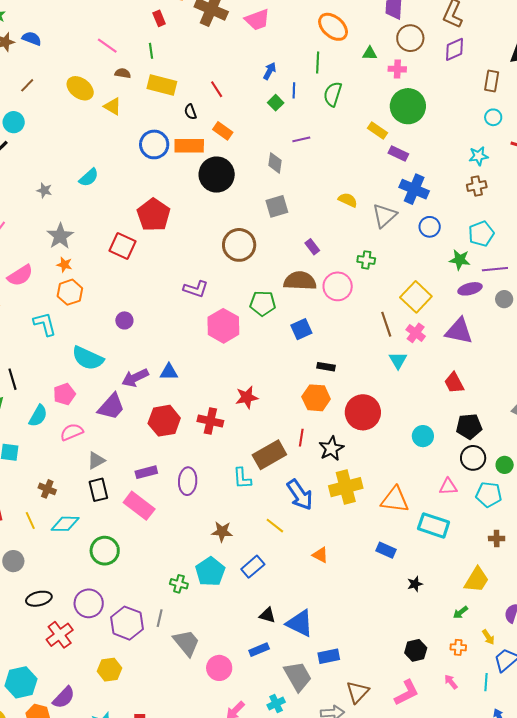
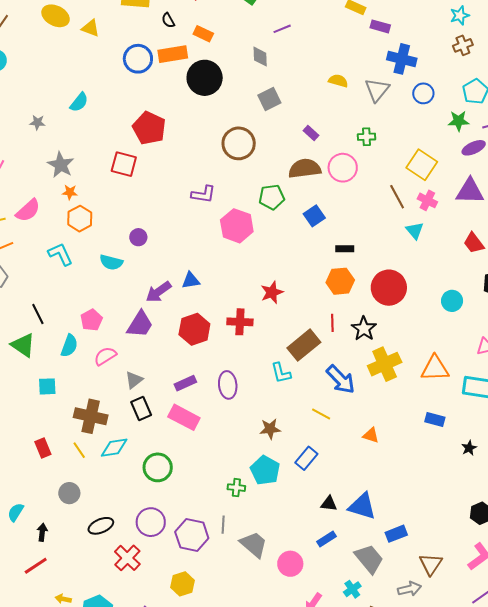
cyan semicircle: (88, 358) -> (111, 262), moved, size x0.7
brown cross: (47, 489) -> (91, 416), size x1.8

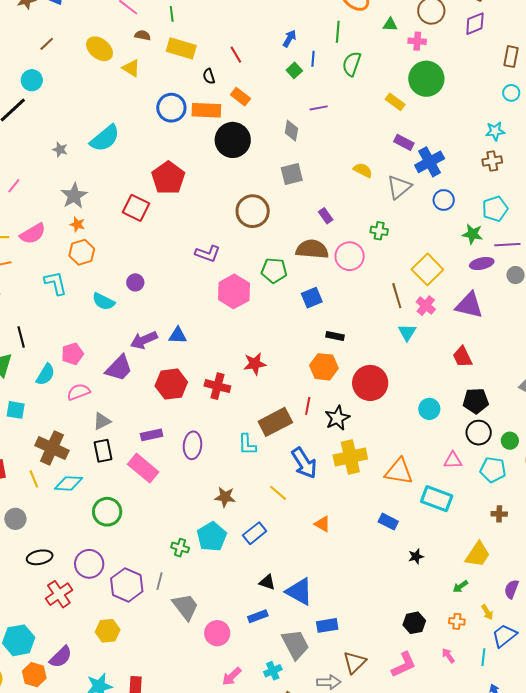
purple rectangle: (380, 26) -> (404, 142), moved
blue cross: (402, 59) -> (430, 162), turned 36
cyan semicircle: (79, 102) -> (105, 138), size x1.5

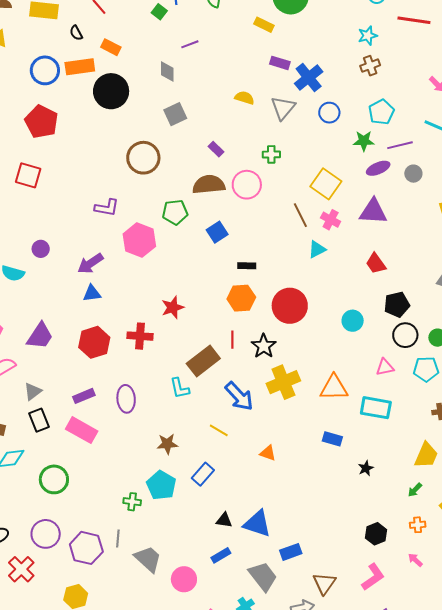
red pentagon: (168, 178) -> (41, 122), moved
cyan triangle: (407, 332) -> (317, 249), turned 42
purple arrow: (144, 340) -> (90, 263), moved

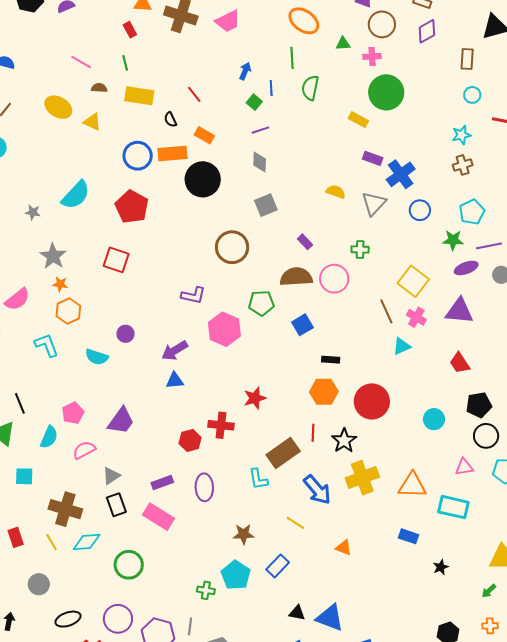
purple line: (190, 44) -> (260, 130), moved
red hexagon: (94, 342) -> (190, 440), moved, size x0.7

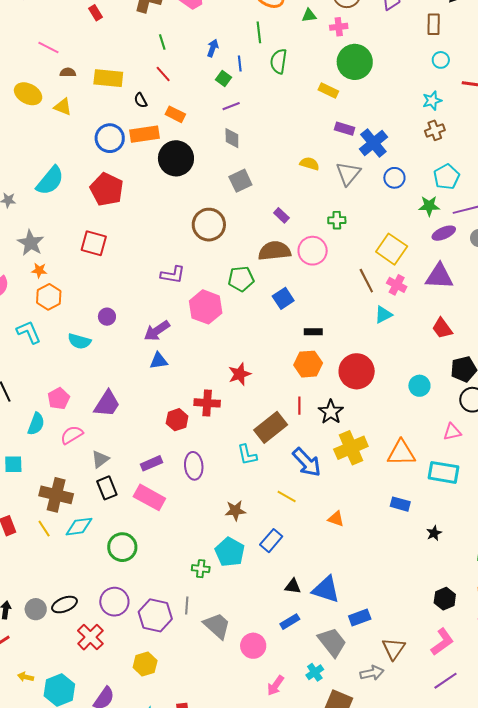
green line: (125, 63) -> (162, 42), moved
gray circle: (39, 584) -> (36, 609), moved

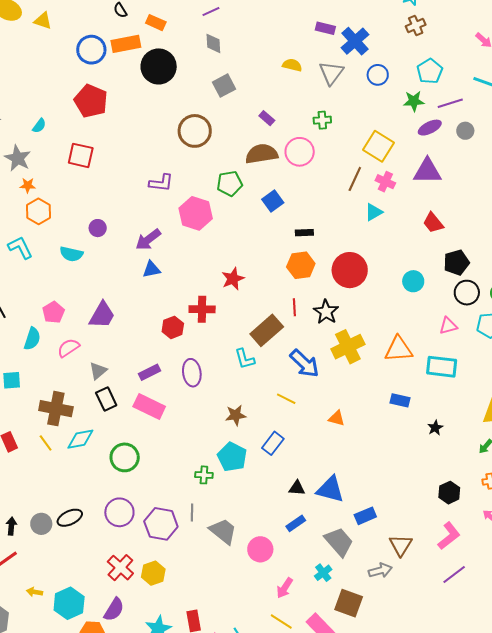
cyan semicircle: (50, 181) -> (39, 126), moved, size x0.5
brown line: (366, 281) -> (355, 179), turned 55
red cross: (90, 637) -> (120, 568), moved

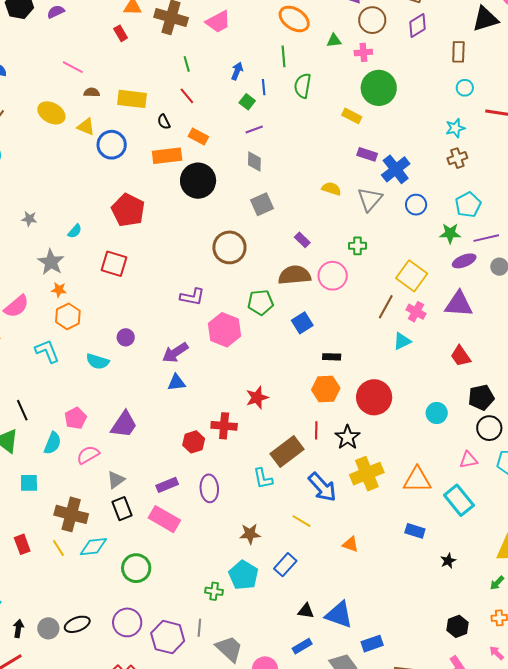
blue circle: (91, 50) -> (112, 145), moved
cyan rectangle: (442, 367) -> (459, 500), turned 40

